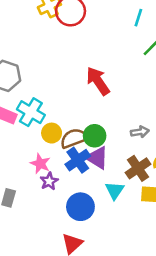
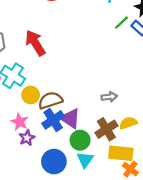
red arrow: (98, 81) -> (35, 43), moved
green circle: (95, 136) -> (80, 140), moved
cyan triangle: (115, 190) -> (85, 160), moved

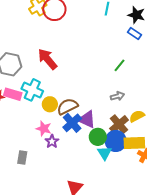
green line: (122, 23) -> (119, 65), moved
blue circle: (54, 162) -> (116, 141), moved

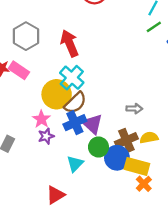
green line: (119, 65) -> (154, 27), moved
cyan cross: (32, 90) -> (72, 78), moved
yellow circle: (50, 104) -> (57, 94), size x1.6
brown semicircle: (67, 106) -> (75, 103), turned 145
cyan triangle: (105, 153) -> (75, 164), moved

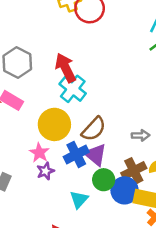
cyan cross: (72, 78) -> (73, 89), moved
brown semicircle: (75, 103) -> (94, 129), moved

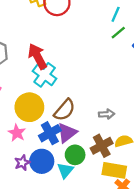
purple triangle: (95, 155) -> (67, 133), turned 45
purple star: (45, 171) -> (22, 163), moved
blue circle: (125, 190) -> (42, 161), moved
cyan triangle: (79, 199) -> (65, 170), moved

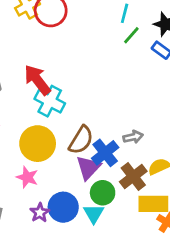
blue cross: (50, 133) -> (105, 153), moved

